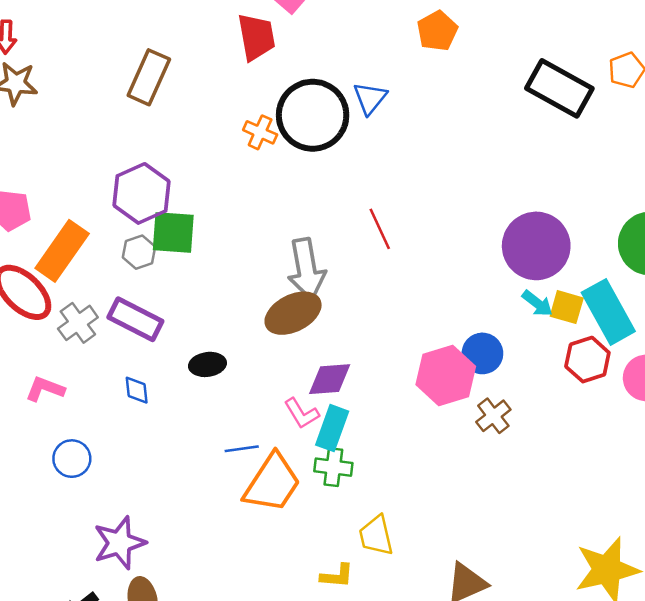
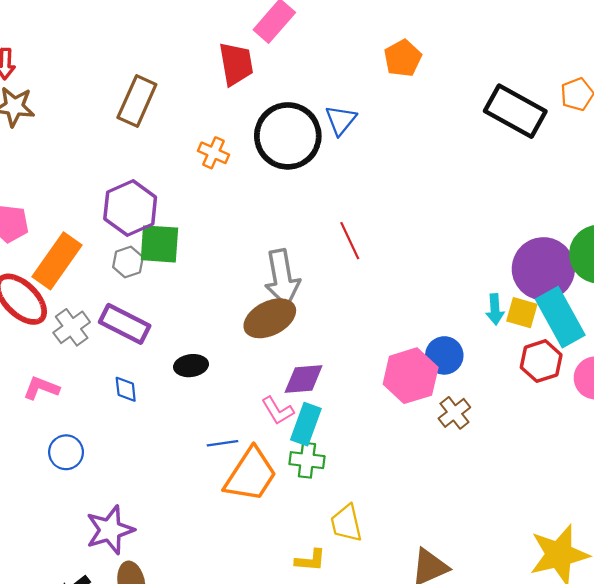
orange cross: (260, 132) -> (213, 153), moved
purple circle: (536, 246) -> (543, 269), moved
cyan arrow: (537, 303) -> (495, 309), turned 48

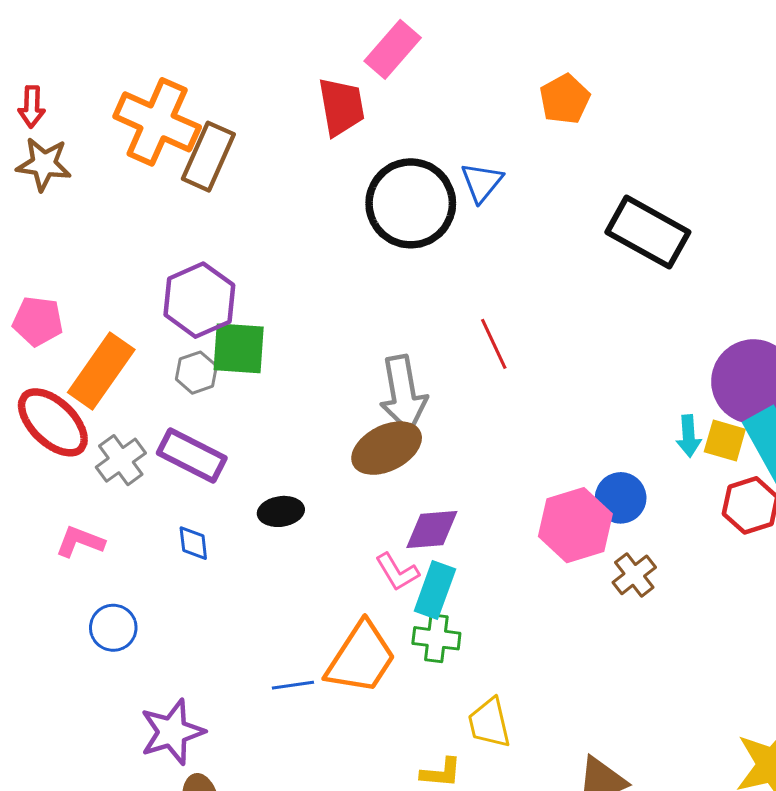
black rectangle: (515, 111) -> (648, 232), moved
orange cross: (213, 153) -> (157, 122), moved, size x2.0
blue line: (223, 443) -> (293, 685), moved

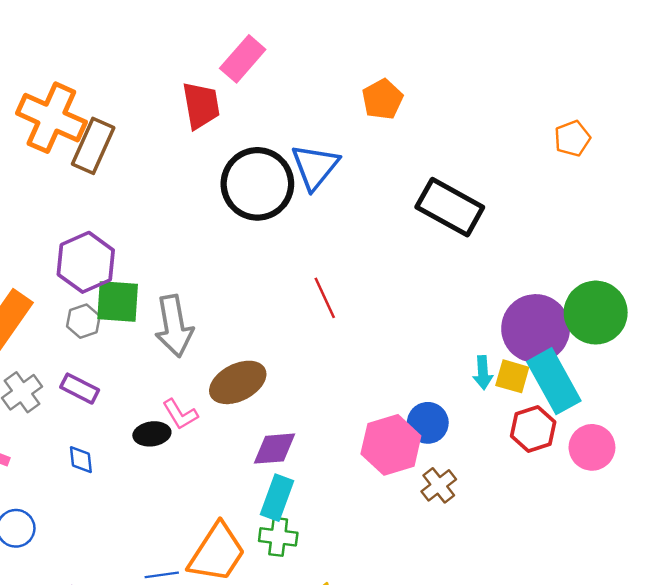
blue triangle: (482, 182) -> (315, 167), size x1.4
gray arrow: (403, 394) -> (174, 326), moved
purple rectangle: (192, 456) -> (80, 389), size x0.7
pink L-shape: (397, 572) -> (180, 414), moved

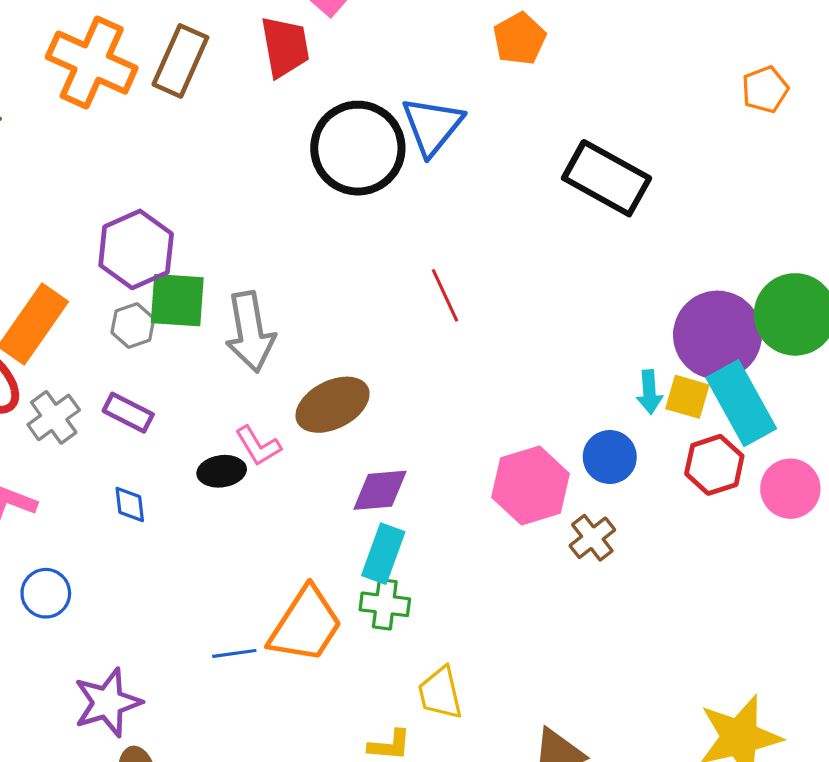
brown rectangle: (93, 146) -> (180, 61), moved
blue circle: (428, 423) -> (610, 457), moved

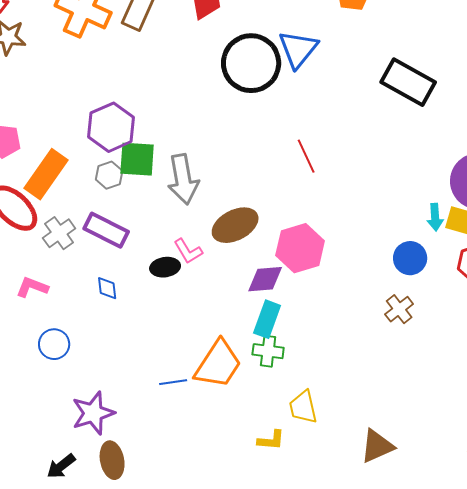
purple rectangle: (128, 413) -> (106, 230), size x1.4
pink hexagon: (531, 486) -> (300, 248), moved

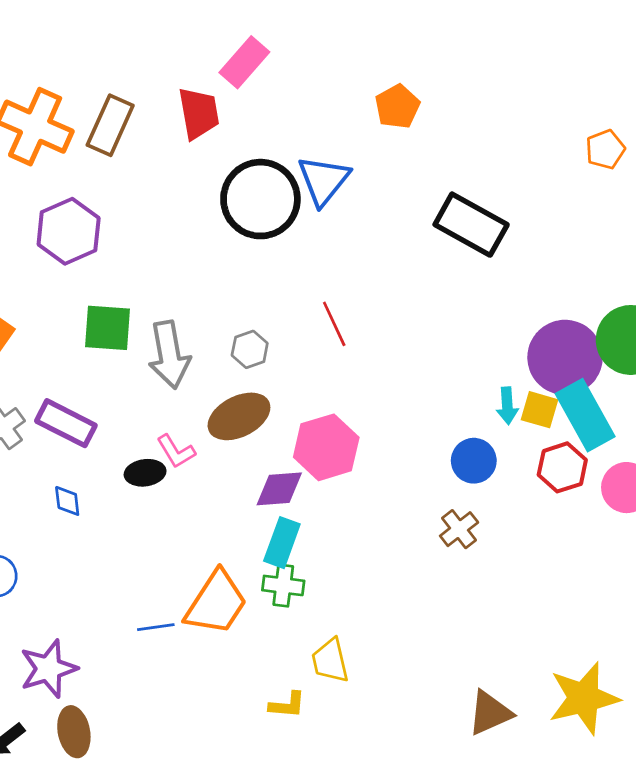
purple hexagon: (111, 127) -> (69, 231), moved
gray hexagon: (109, 175) -> (250, 349), moved
brown triangle: (377, 446) -> (490, 713), moved

